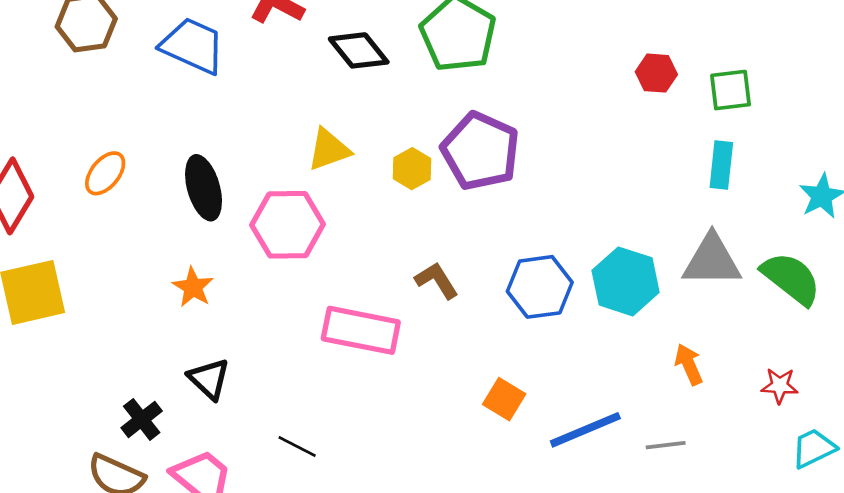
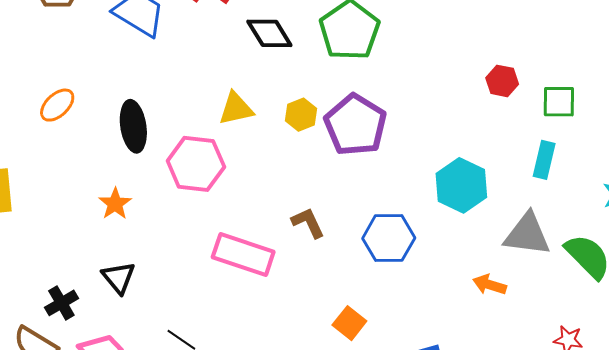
yellow hexagon: (412, 169) -> (301, 115), moved
cyan hexagon: (626, 281) -> (461, 185), moved
orange arrow: (689, 364) -> (490, 285), moved, turned -56

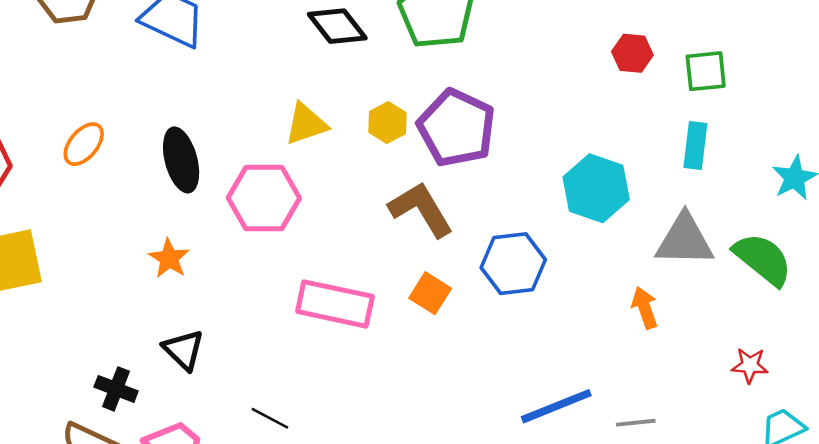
brown L-shape: (308, 223) -> (421, 209), moved, size x1.5
orange arrow: (490, 285) -> (645, 308), turned 60
black cross: (61, 303) -> (116, 389), turned -32
orange square: (349, 323) -> (430, 293), moved

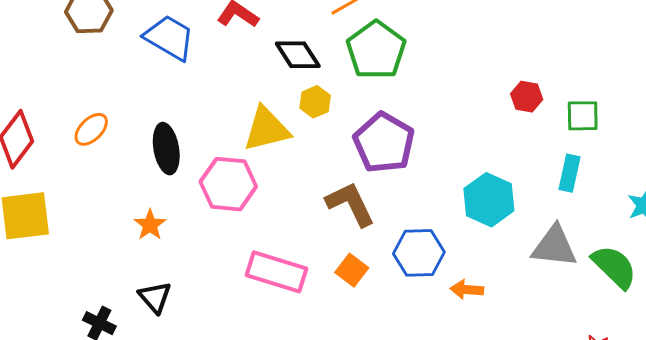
yellow hexagon: (388, 123) -> (315, 102), moved
yellow triangle: (306, 124) -> (266, 129), size x1.4
orange arrow: (645, 308) -> (467, 290), moved, turned -72

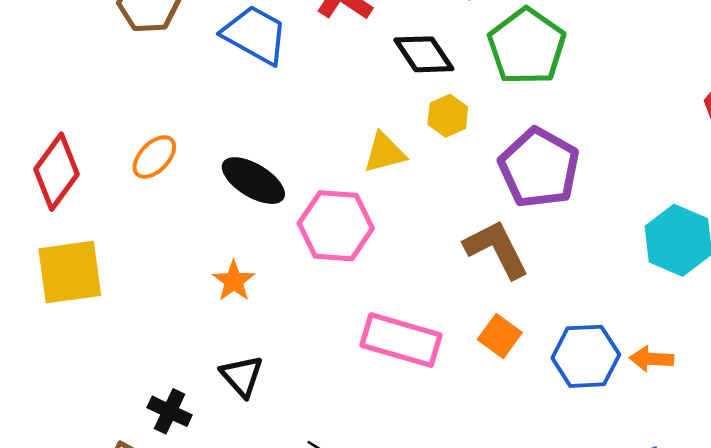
yellow triangle: (266, 129) -> (385, 153), size x0.7
black ellipse: (166, 149) -> (253, 181), turned -48
blue hexagon: (419, 253) -> (586, 356), moved

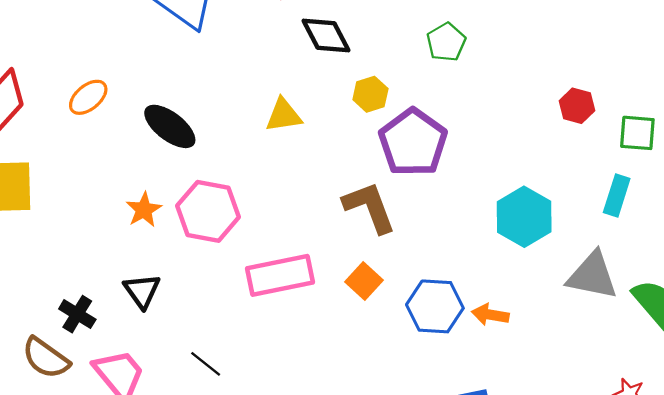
green pentagon: (527, 46) -> (446, 42), moved, size x0.6
yellow hexagon: (448, 116) -> (370, 94), moved
pink hexagon: (336, 226) -> (208, 211), moved
pink rectangle: (401, 340) -> (280, 275), turned -34

